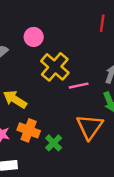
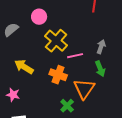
orange cross: (29, 130) -> (58, 75), moved
green cross: (54, 143) -> (67, 106), moved

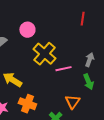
orange cross: (58, 75) -> (27, 104), moved
orange triangle: (84, 89) -> (73, 102), size x0.7

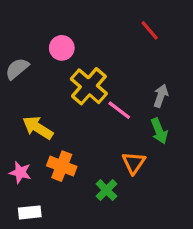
red line: (83, 19) -> (150, 30), turned -48
pink line: (64, 69) -> (119, 110), turned 49

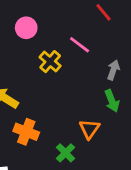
yellow cross: (89, 86) -> (50, 62), size x0.7
pink line: (119, 110) -> (80, 45), moved

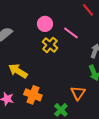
pink circle: (26, 28) -> (45, 24), moved

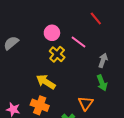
yellow arrow: (18, 71) -> (46, 82), moved

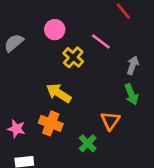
pink circle: (52, 33) -> (55, 30), moved

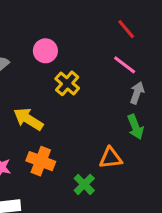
pink line: (101, 41) -> (125, 65), moved
yellow arrow: (59, 93) -> (28, 119), moved
orange triangle: (110, 121) -> (111, 158), turned 48

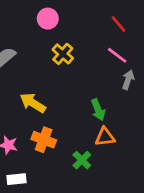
pink circle: (45, 51) -> (48, 19), moved
yellow cross: (67, 83) -> (63, 54), moved
green arrow: (135, 127) -> (98, 110), moved

